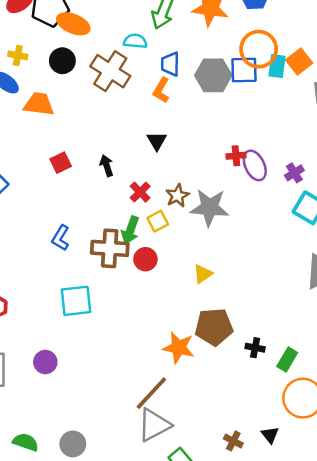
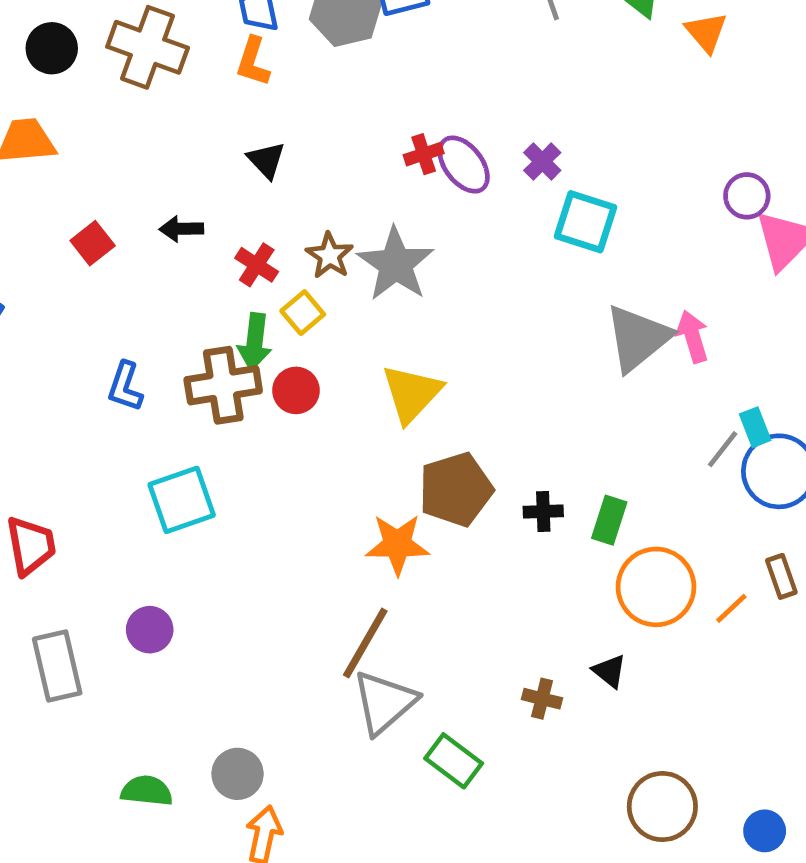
black arrow: (107, 166) -> (181, 229), turned -60
gray star: (210, 207) -> (396, 264), turned -30
yellow triangle: (203, 274) -> (412, 393), size x1.6

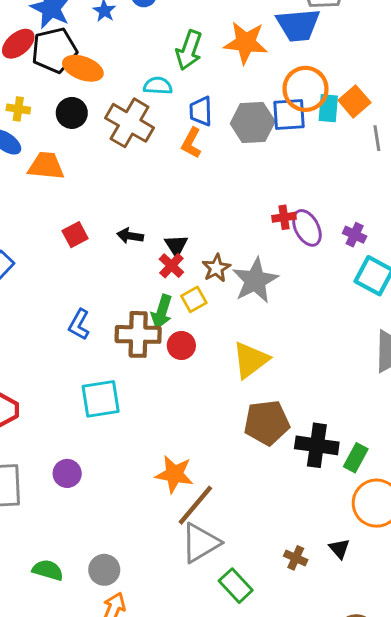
black triangle: (266, 160) -> (176, 245), moved
purple cross: (542, 162) -> (355, 235), turned -30
black cross: (543, 511) -> (317, 445), size x1.8
orange star: (397, 544) -> (174, 474), moved

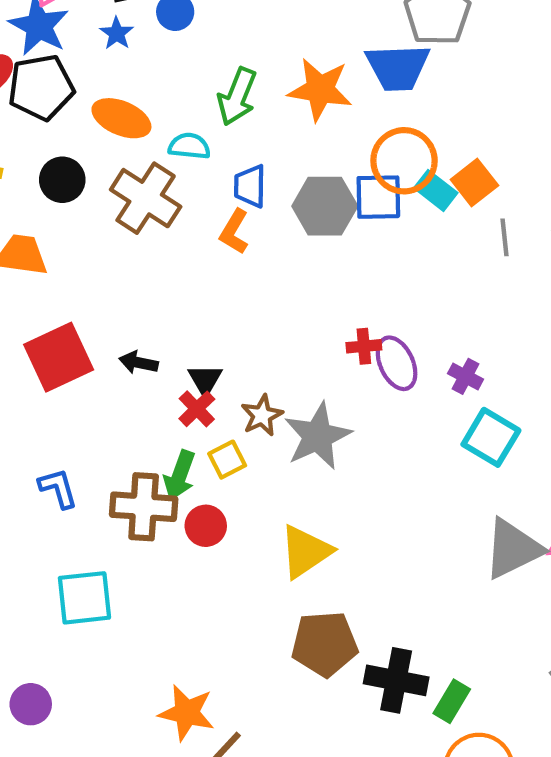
orange ellipse: (83, 68) -> (121, 118), moved
cyan rectangle: (328, 108) -> (436, 190), turned -60
red square: (75, 235) -> (59, 357), size x1.8
blue L-shape: (79, 325) -> (58, 488), turned 132

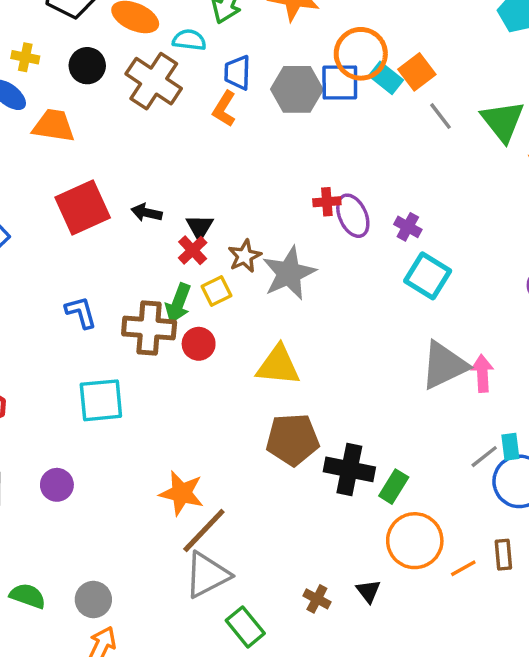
gray line: (505, 237) -> (440, 116), turned -32
yellow triangle: (305, 552) -> (278, 365), turned 39

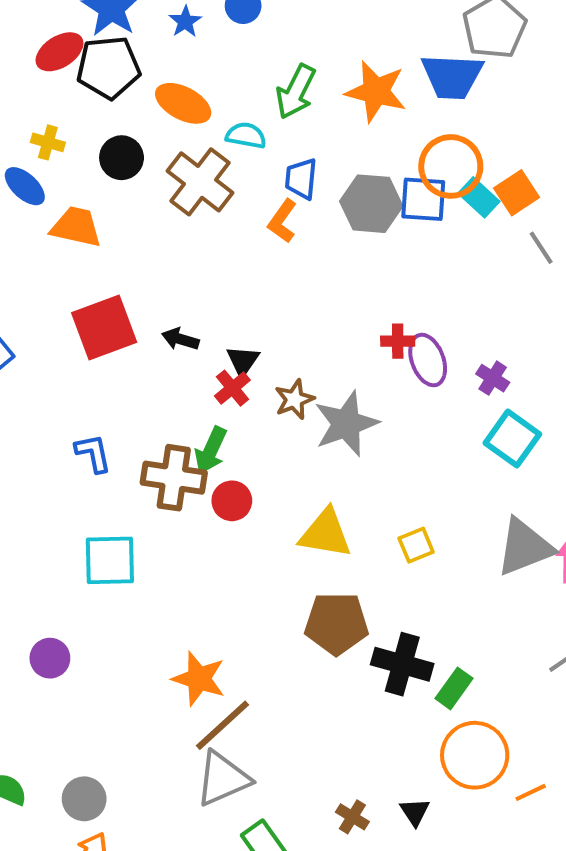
yellow square: (216, 291) -> (416, 545), moved

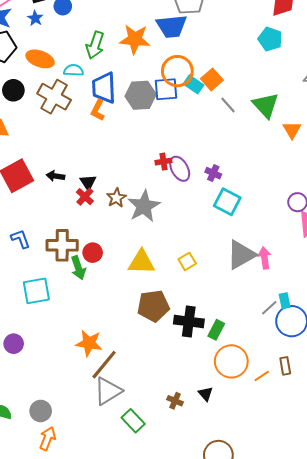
blue trapezoid: (301, 179) -> (104, 88), size x1.5
green arrow: (211, 450) -> (78, 268), moved, turned -35

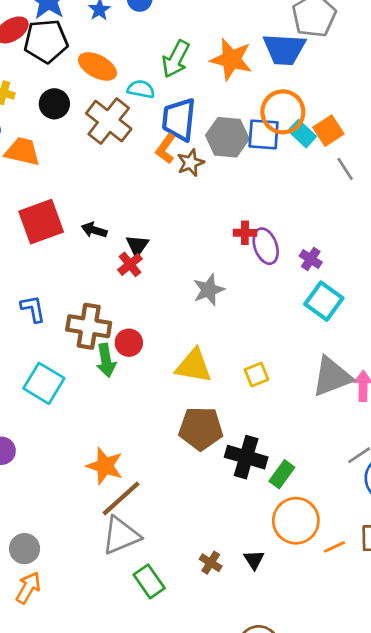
brown star: (116, 198) -> (191, 163), moved
gray star: (144, 206) -> (209, 290), size x0.7
cyan square: (36, 291) -> (44, 383), turned 32

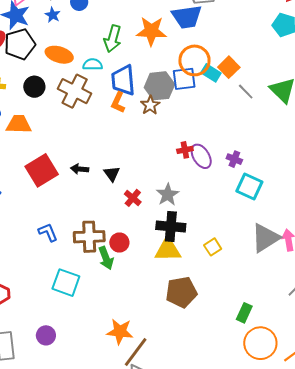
brown star: (191, 163) -> (150, 105), moved
red cross: (130, 264) -> (133, 198), moved
black cross: (246, 457) -> (171, 227), moved

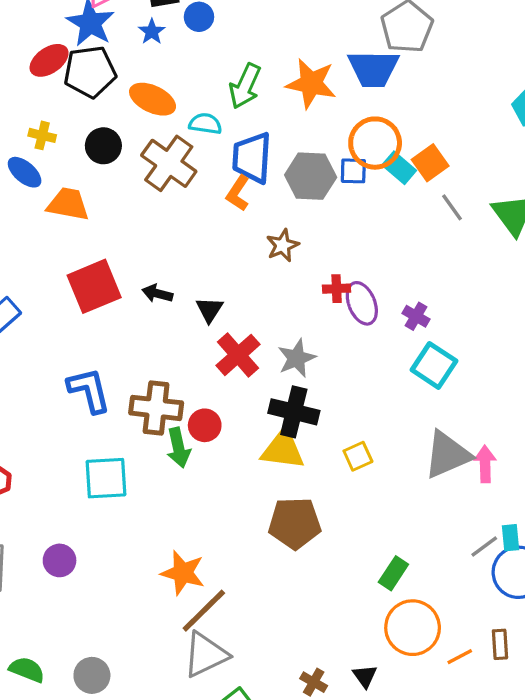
blue square: (184, 79) -> (353, 171), size x0.7
brown star: (150, 105) -> (282, 245), moved
red cross: (133, 198) -> (238, 355), size x1.5
blue L-shape: (48, 232) -> (89, 390), size x1.4
cyan square: (66, 283) -> (106, 478), turned -32

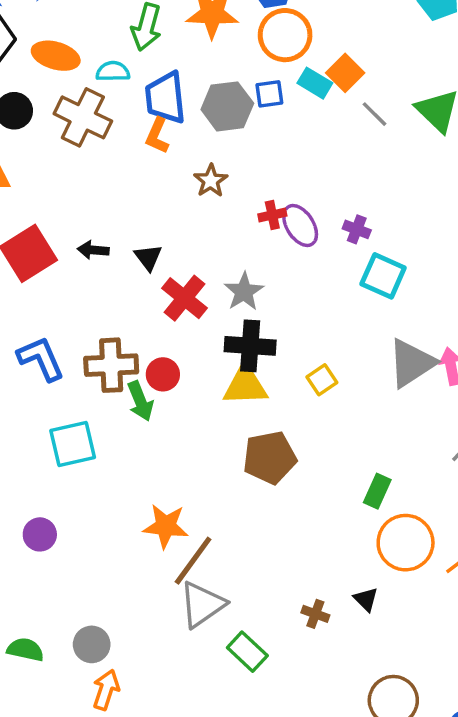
orange circle: (375, 143) -> (285, 35), moved

